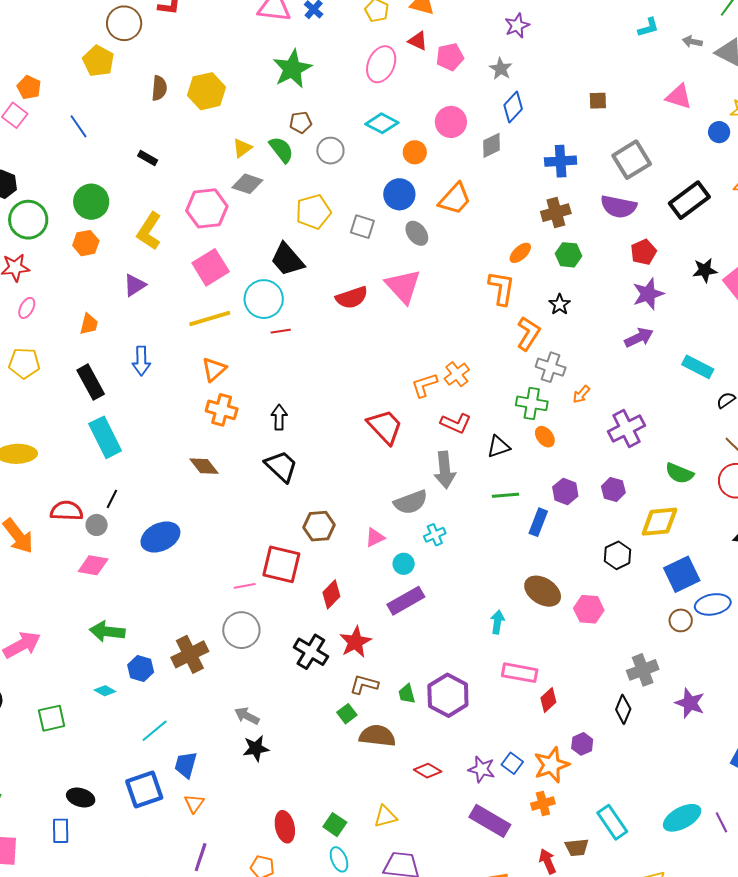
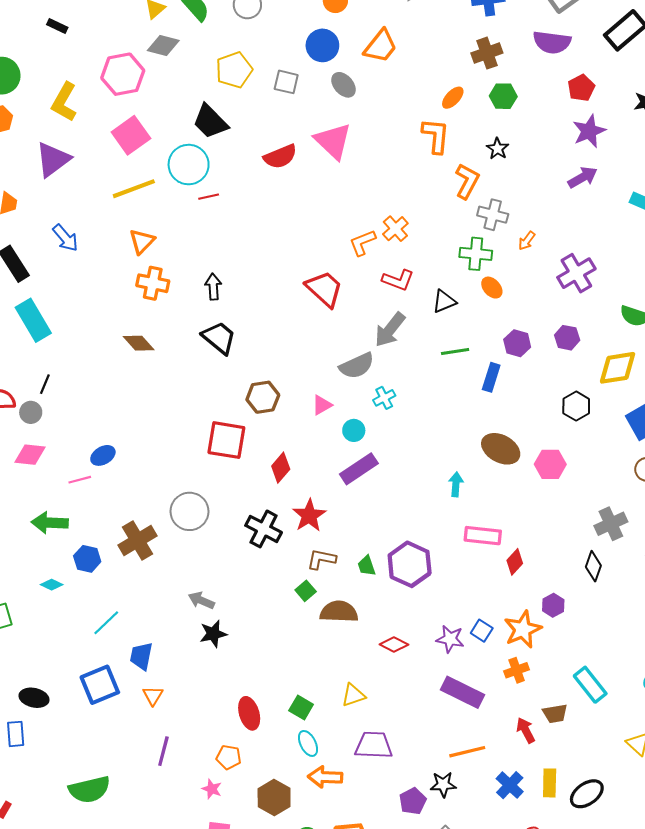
purple triangle: (135, 285) -> (53, 159), size x1.5
blue arrow: (141, 361) -> (65, 238), turned -36
gray arrow: (445, 470) -> (390, 330), turned 48
blue ellipse: (160, 537) -> (103, 455), moved, size x0.6
pink line: (245, 586) -> (80, 480), moved

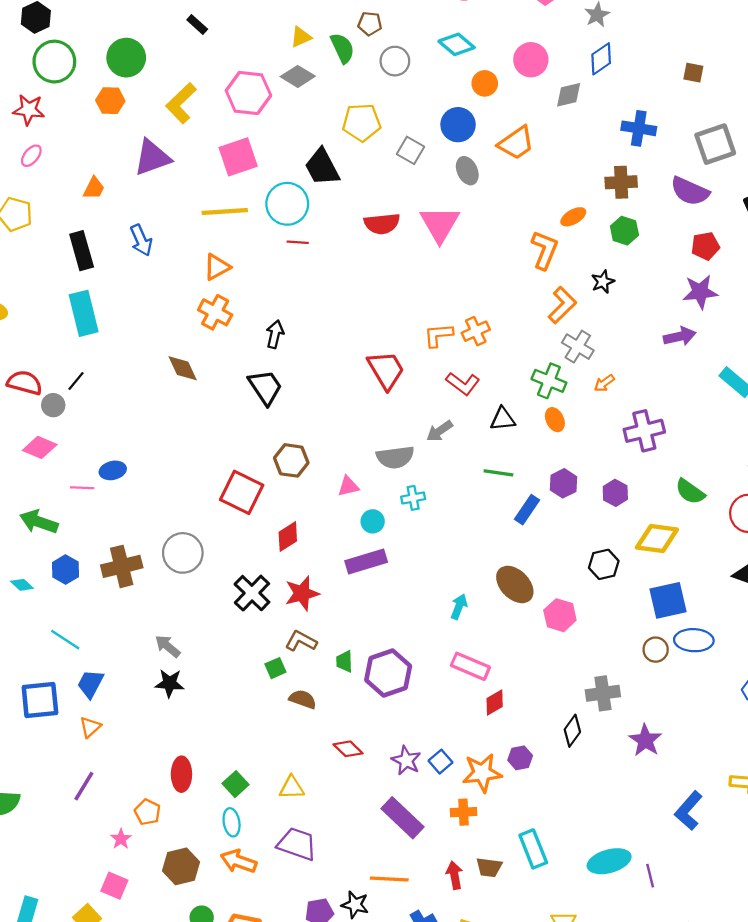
gray arrow: (390, 330) -> (440, 431), size x0.7
brown semicircle: (339, 612) -> (303, 699), size x0.7
cyan line: (106, 623) -> (65, 640), turned 60

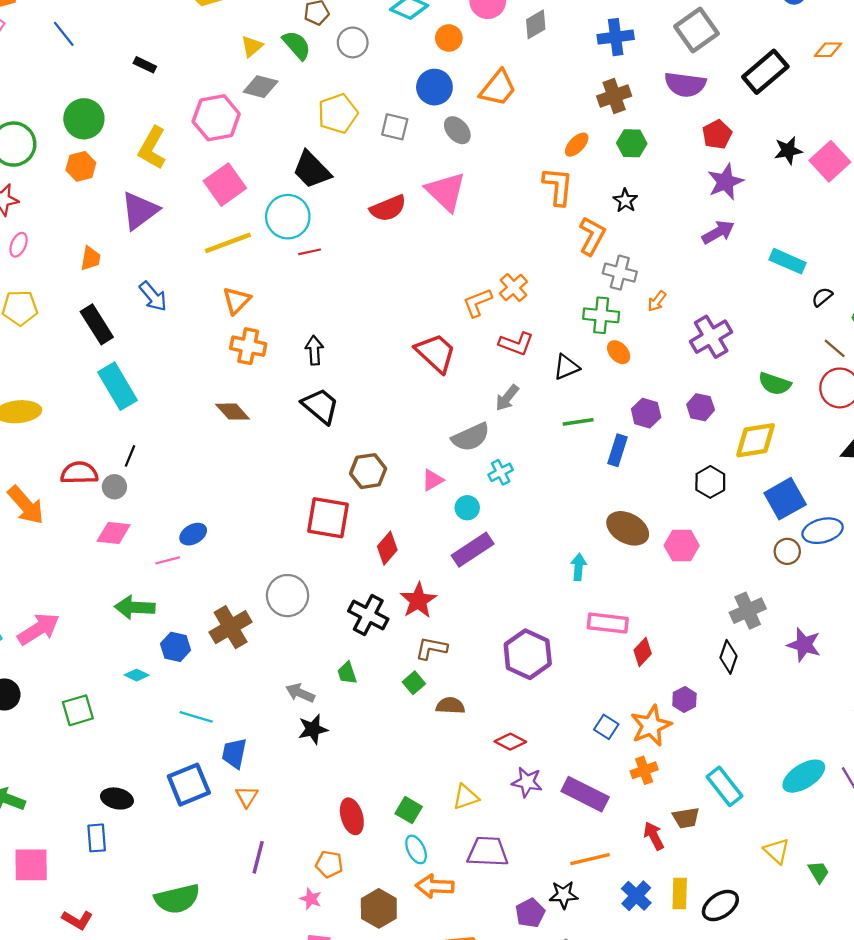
green trapezoid: (344, 661) -> (347, 673), moved
purple star: (406, 760) -> (527, 782), moved

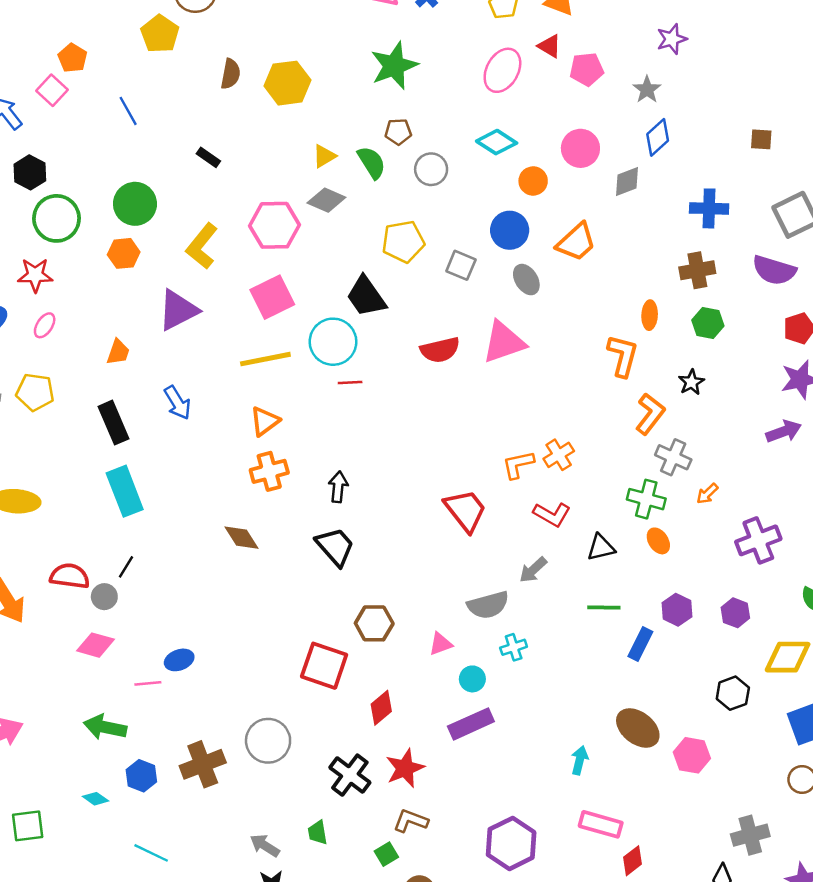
orange ellipse: (577, 145) -> (650, 315), turned -50
pink triangle: (446, 192) -> (504, 342), turned 48
orange cross: (248, 346) -> (269, 471), turned -36

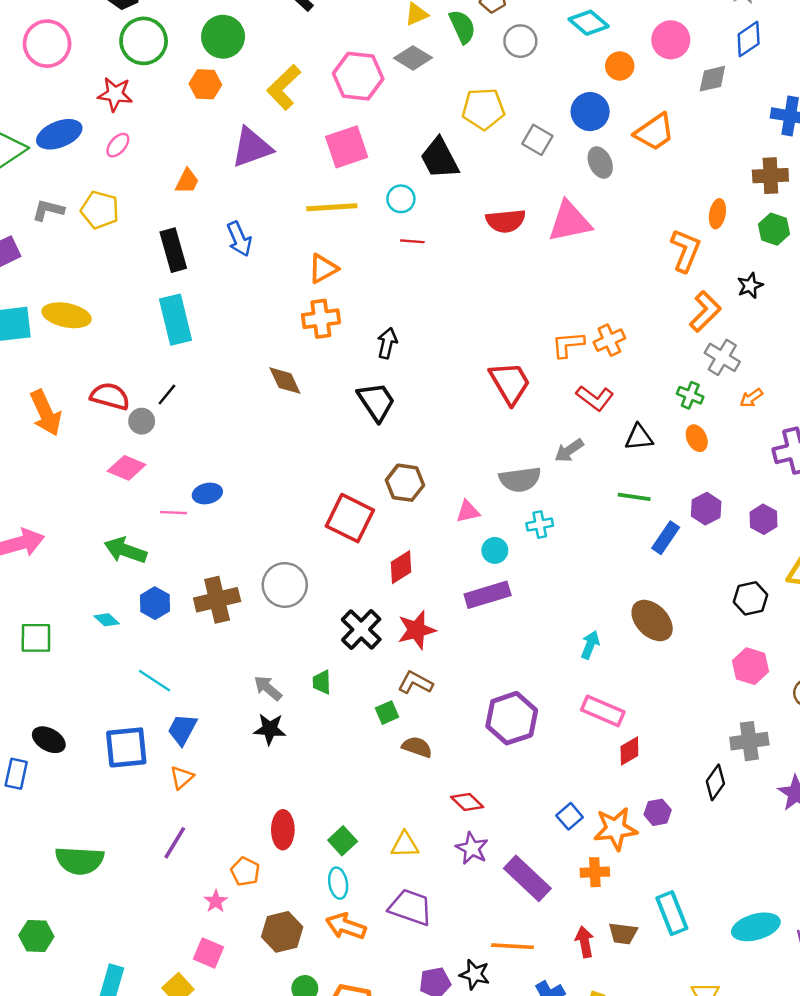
cyan circle: (333, 342) -> (401, 199), size x0.6
green cross: (646, 499) -> (690, 395), size x0.7
pink hexagon: (692, 755) -> (750, 666), moved

